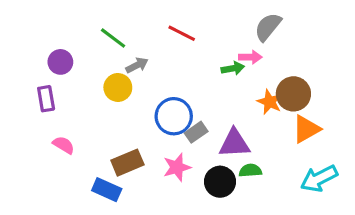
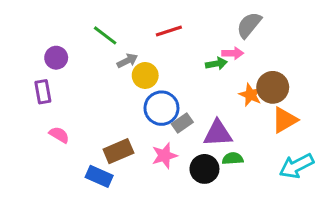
red line: (182, 33) -> (169, 31), turned -45
yellow circle: (118, 87) -> (145, 75), moved

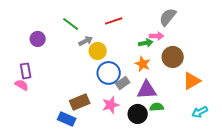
brown circle: (273, 87) -> (173, 57), moved
purple rectangle: (43, 92) -> (26, 71), moved
orange star: (250, 95) -> (143, 64), moved
pink semicircle: (59, 135) -> (22, 85), moved
cyan arrow: (296, 166) -> (200, 112), size x0.7

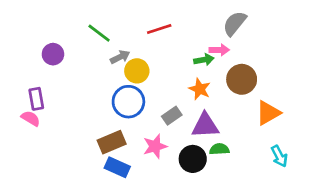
blue circle: (109, 73) -> (128, 102), moved
cyan arrow: (200, 112) -> (279, 156), turned -91
blue rectangle: (67, 119) -> (117, 167), moved

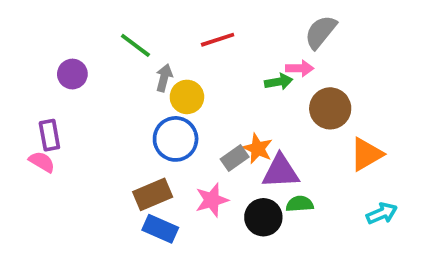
gray arrow: (120, 57) -> (164, 78), turned -48
orange star: (200, 89) -> (258, 148), moved
cyan arrow: (279, 156) -> (382, 213), turned -85

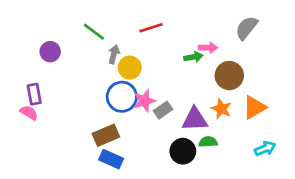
gray semicircle: (321, 32) -> (247, 28), moved
orange star: (258, 148) -> (221, 109), moved
pink star: (212, 200) -> (144, 101), moved

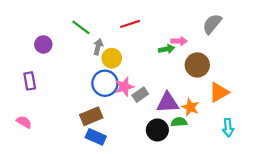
orange star: (221, 109) -> (190, 107), moved
pink semicircle: (29, 113) -> (24, 122), moved
cyan arrow: (265, 149) -> (228, 128), turned 108

